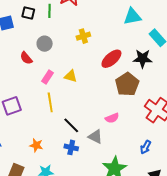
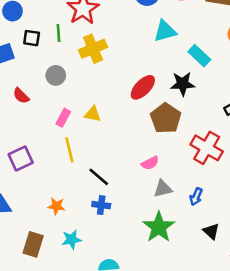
yellow cross: (83, 36) -> (93, 49), moved, size x1.5
red semicircle: (26, 58) -> (21, 96), moved
gray triangle: (95, 137) -> (163, 189), moved, turned -35

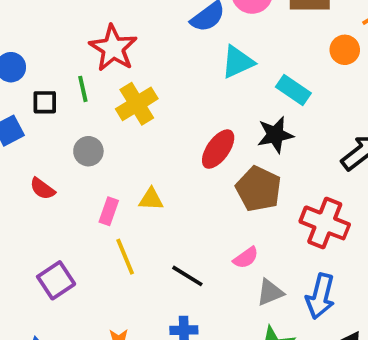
black line: (99, 177) -> (187, 276), moved
blue arrow: (196, 197) -> (320, 296), size x1.6

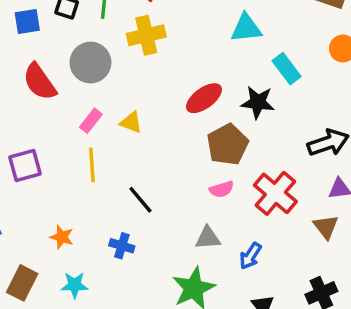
gray circle: (88, 151) -> (90, 63), size x1.5
red semicircle: (42, 189) -> (40, 82), size x1.6
pink semicircle: (246, 258) -> (222, 189), moved
blue arrow: (320, 296) -> (250, 256), size x0.7

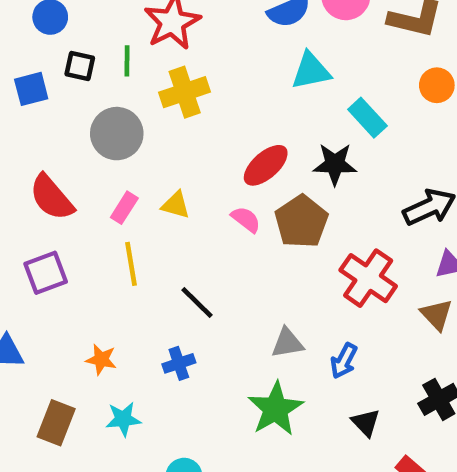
red semicircle: (40, 82) -> (52, 197), moved
pink semicircle: (222, 189) -> (246, 219), moved, turned -120
blue cross: (122, 246) -> (179, 363), turned -30

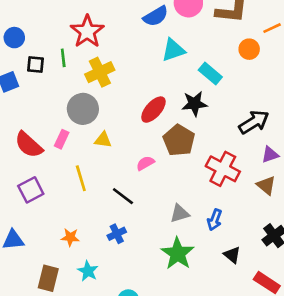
gray circle: (117, 134) -> (83, 109), moved
pink rectangle: (124, 208) -> (62, 139), moved
pink semicircle: (246, 219) -> (145, 163), moved, turned -60
cyan star: (123, 419) -> (88, 271), turned -30

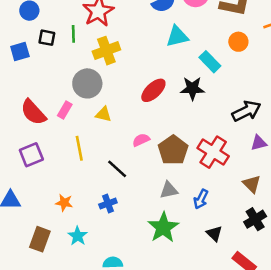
orange circle: (249, 49) -> (238, 42), moved
brown pentagon: (179, 140) -> (173, 150), moved
brown triangle: (266, 185) -> (252, 184), moved

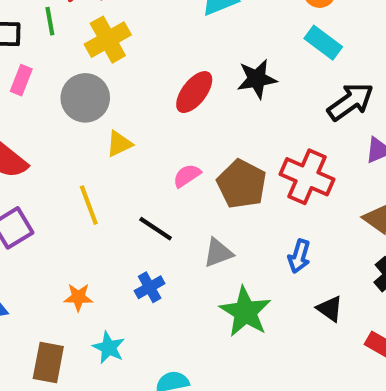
cyan rectangle: (210, 62) -> (323, 43), moved
pink rectangle: (65, 110) -> (21, 80), moved
yellow triangle: (103, 114) -> (119, 144), turned -30
gray triangle: (169, 190) -> (218, 253), moved

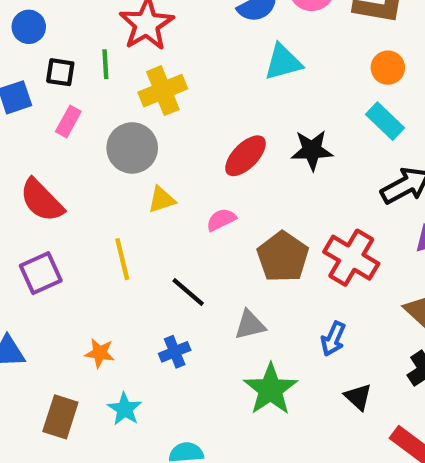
pink semicircle: (187, 176) -> (221, 220), moved

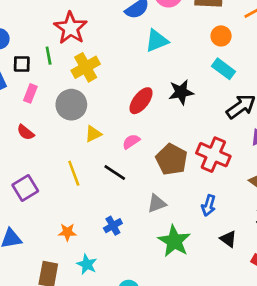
red semicircle: (42, 200) -> (26, 132), moved, size x0.6
black line: (188, 292) -> (115, 172), moved

